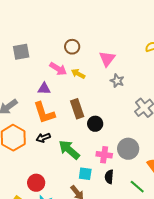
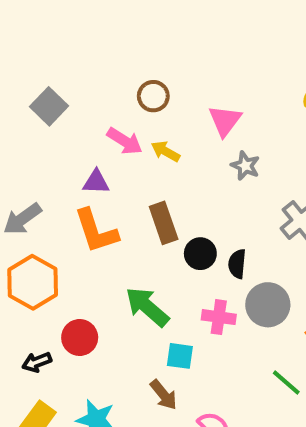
gray square: (21, 52) -> (49, 106), turned -36
black arrow: (43, 138) -> (37, 362), moved
black semicircle: (109, 177) -> (237, 264), moved
red circle: (36, 183) -> (80, 337), moved

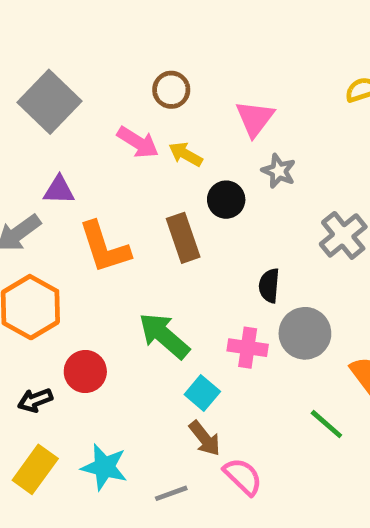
gray square: (49, 106) -> (49, 102), size x1.4
purple triangle: (96, 182) -> (59, 190), moved
black circle: (200, 254) -> (226, 200), moved
cyan square: (180, 356) -> (202, 393), turned 32
brown arrow: (164, 395) -> (205, 438), moved

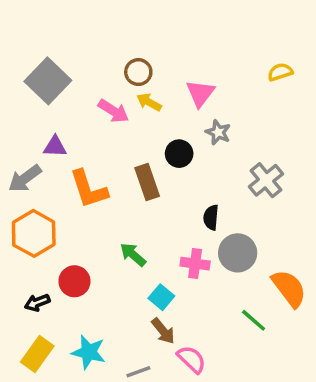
yellow arrow: (186, 154) -> (149, 102), moved
green arrow: (164, 336) -> (133, 255), size x0.7

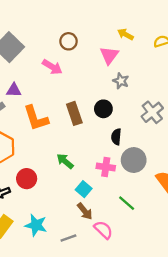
yellow arrow: (149, 102) -> (126, 34), moved
black circle: (179, 154) -> (103, 109), moved
green line: (254, 320) -> (127, 203), moved

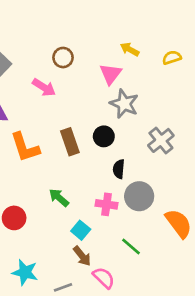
gray star: (121, 81) -> (124, 104), size x1.5

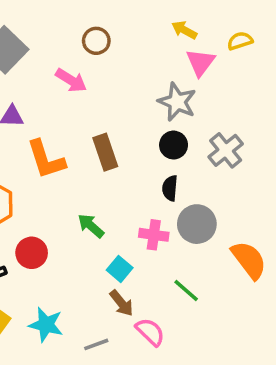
pink triangle: (111, 74) -> (200, 62), moved
black circle: (104, 136) -> (174, 145), moved

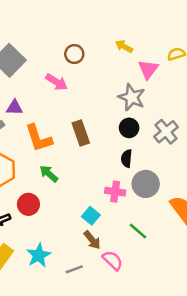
yellow arrow: (184, 30) -> (124, 46), moved
green arrow: (91, 226) -> (49, 174), moved
cyan star: (46, 325) -> (39, 255), turned 30

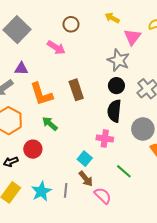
black semicircle: (127, 158) -> (114, 111), size x1.5
gray circle: (146, 184) -> (143, 129), moved
gray line: (74, 269) -> (66, 190), moved, turned -64

